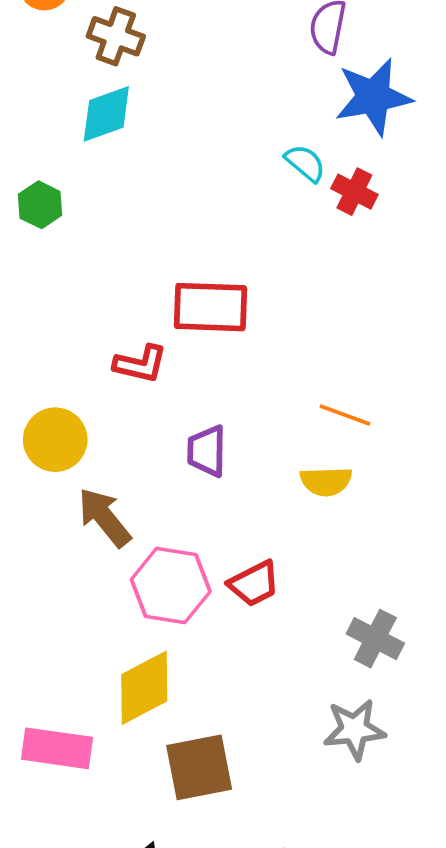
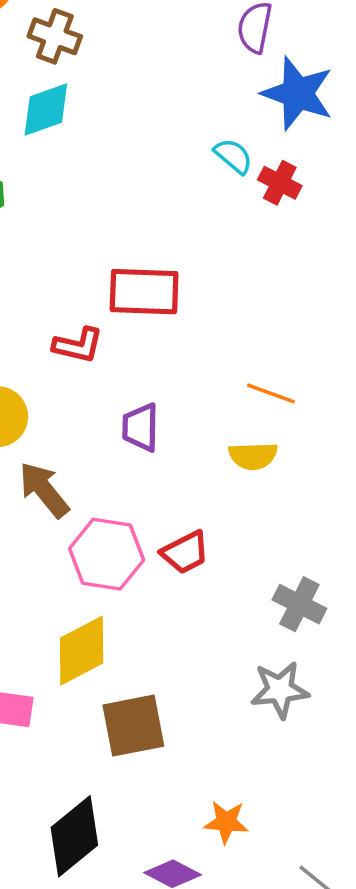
blue star: (373, 97) -> (298, 93), turned 30

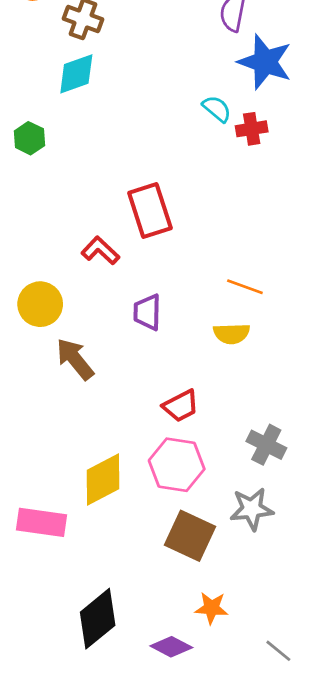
red cross: (280, 183) -> (252, 129), turned -36
red rectangle: (144, 292) -> (150, 210), turned 70
red L-shape: (78, 345) -> (100, 251), turned -150
pink hexagon: (107, 554) -> (177, 465), moved
brown square: (133, 726) -> (190, 536), moved, turned 36

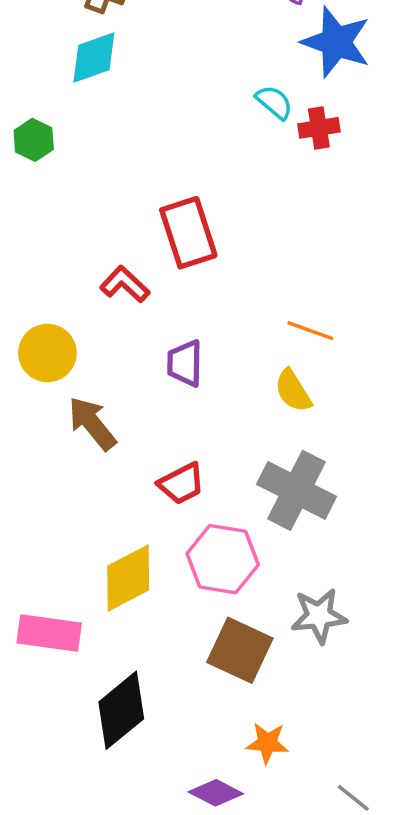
yellow semicircle: (232, 334) -> (293, 391), turned 60
red trapezoid: (181, 406) -> (181, 484), moved
gray cross: (266, 445) -> (297, 490), moved, size x1.5
black diamond: (98, 619) -> (121, 710), moved

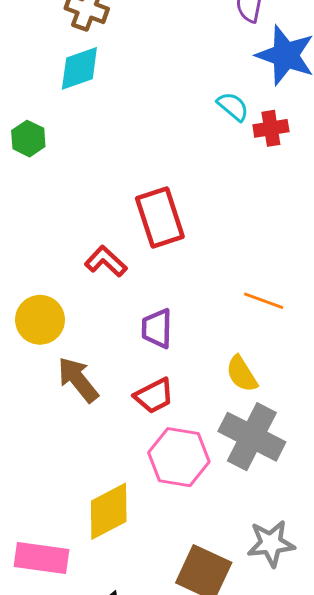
yellow semicircle: (293, 391) -> (242, 374), moved
red trapezoid: (181, 484) -> (154, 396), moved
pink hexagon: (223, 559) -> (179, 457), moved

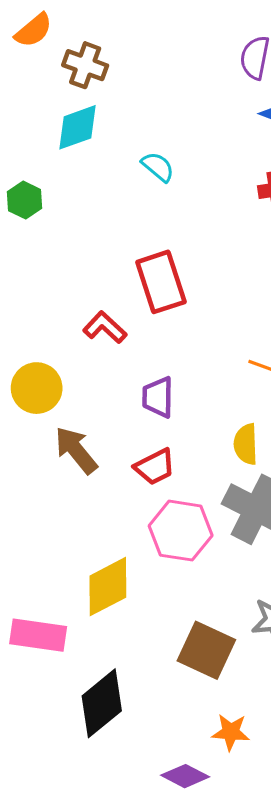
cyan semicircle: (233, 106) -> (158, 167), moved
yellow semicircle: (242, 374) -> (246, 444), turned 30

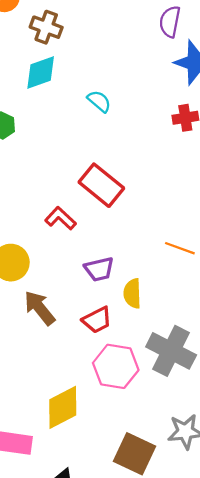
red rectangle: (161, 282) -> (101, 185), turned -33
purple trapezoid: (158, 397) -> (99, 269), turned -104
yellow semicircle: (246, 444) -> (132, 293), moved

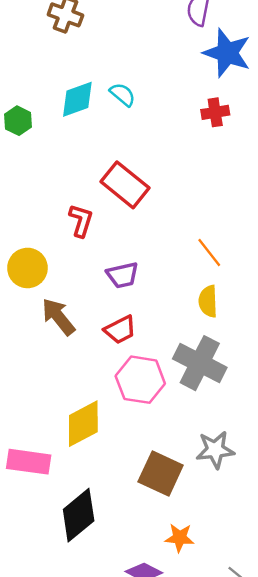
cyan diamond: (41, 72) -> (77, 99), moved
red L-shape: (61, 218) -> (81, 220), turned 64
orange line: (180, 248) -> (209, 253), turned 32
yellow semicircle: (132, 293) -> (208, 301), moved

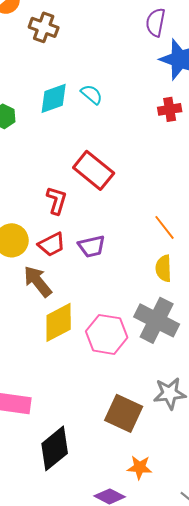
red trapezoid: (120, 330) -> (52, 244), moved
yellow diamond: (83, 424) -> (59, 322), moved

